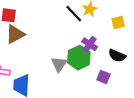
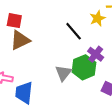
black line: (74, 14) -> (74, 31), moved

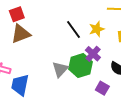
yellow star: (97, 18) -> (97, 29), moved
red square: (14, 21) -> (17, 14), turned -35

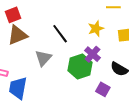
black line: (74, 30) -> (60, 34), moved
gray triangle: (60, 69) -> (43, 58), moved

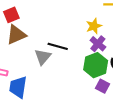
black line: (60, 34) -> (58, 46), moved, turned -36
purple cross: (93, 54) -> (98, 44), moved
green hexagon: (80, 67) -> (96, 65), moved

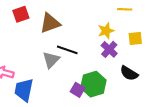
brown triangle: (16, 35) -> (50, 23), moved
green hexagon: (96, 65) -> (93, 84), moved
purple square: (102, 86) -> (78, 90), moved

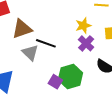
brown triangle: (50, 23) -> (22, 29), moved
gray triangle: (51, 60) -> (30, 53), turned -30

